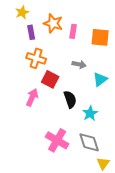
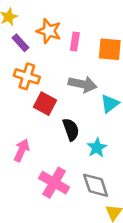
purple rectangle: (31, 32) -> (20, 43), turned -32
gray arrow: (79, 64) -> (83, 84), size x1.5
pink arrow: (32, 97) -> (22, 150), moved

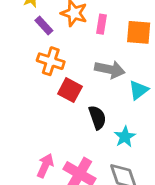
pink arrow: (22, 150) -> (45, 166), moved

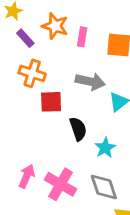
red square: (70, 90) -> (51, 102), turned -30

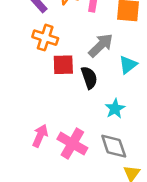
gray arrow: (90, 81) -> (101, 45), turned -56
black semicircle: (78, 129) -> (89, 78), moved

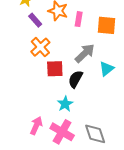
orange cross: (45, 38) -> (40, 47), turned 30
black semicircle: (89, 78) -> (75, 79), turned -132
cyan star: (115, 109) -> (65, 104), moved

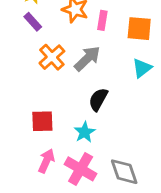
purple rectangle: (35, 20) -> (33, 22), moved
gray arrow: (85, 53) -> (87, 59), moved
red square: (55, 69) -> (42, 121), moved
cyan triangle: (107, 69) -> (142, 68), moved

